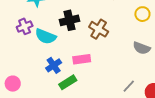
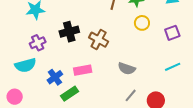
purple cross: (25, 26) -> (38, 43), moved
cyan semicircle: (46, 36) -> (25, 65), moved, turned -35
gray semicircle: (142, 48) -> (127, 69), moved

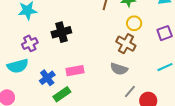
brown cross: (99, 40) -> (126, 44), moved
gray line: (131, 95) -> (130, 91), moved

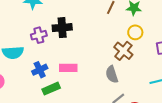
purple cross: (30, 43) -> (39, 35), moved
gray semicircle: (119, 69) -> (112, 74), turned 42

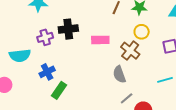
pink rectangle: (68, 68) -> (100, 40), moved
green rectangle: (51, 89) -> (59, 90), turned -30

